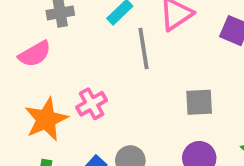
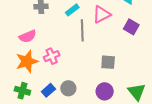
pink semicircle: (35, 54) -> (28, 36), moved

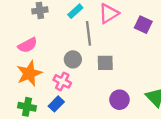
pink cross: (52, 56) -> (62, 81), moved, turned -35
gray square: (108, 62) -> (105, 63), moved
gray circle: (68, 88) -> (73, 59), moved

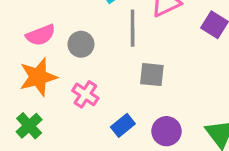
gray circle: (73, 59) -> (81, 44), moved
blue rectangle: (56, 104) -> (123, 125), moved
green cross: (27, 107) -> (29, 126), turned 30

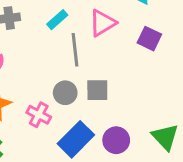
gray circle: (81, 44) -> (65, 93), moved
blue rectangle: (123, 125) -> (76, 139), size x1.6

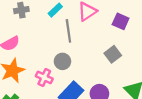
gray square: (97, 90) -> (113, 54), moved, turned -35

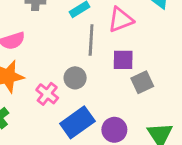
purple square: (121, 21) -> (123, 60), moved, turned -35

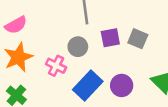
purple square: (123, 60) -> (110, 38), moved
gray square: (142, 82) -> (138, 39), turned -30

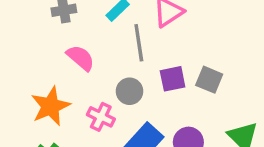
pink semicircle: (16, 25) -> (81, 58), moved, turned -110

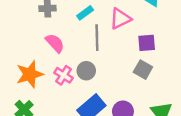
purple square: (173, 79) -> (147, 43), moved
pink cross: (101, 117) -> (64, 75), moved

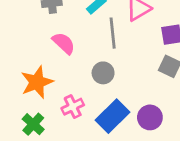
pink cross: (64, 75) -> (73, 107), moved, turned 36

